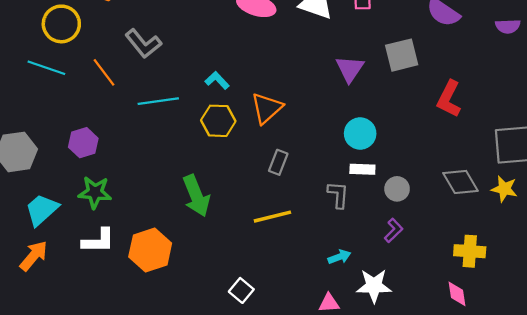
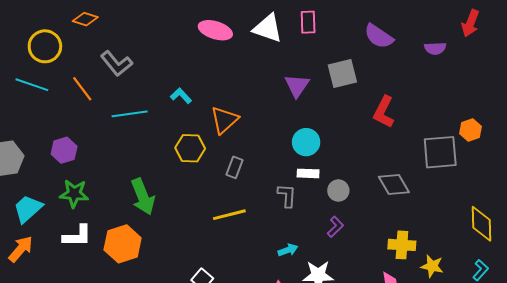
yellow hexagon: (218, 121) -> (190, 148), moved
yellow star: (504, 189) -> (432, 266), moved
green arrow: (196, 196) -> (143, 197), moved

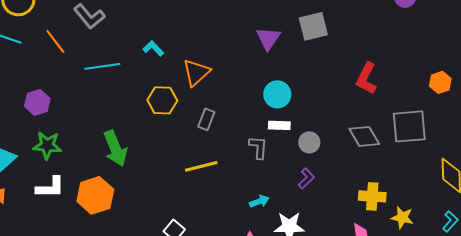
red L-shape: (384, 112) -> (366, 78), moved
gray square: (440, 152) -> (409, 126), moved

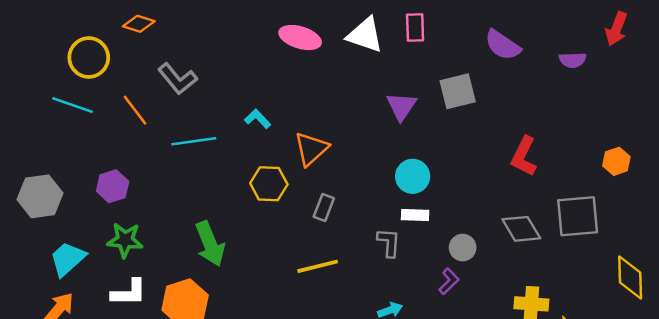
gray circle: (309, 142) -> (463, 248), moved

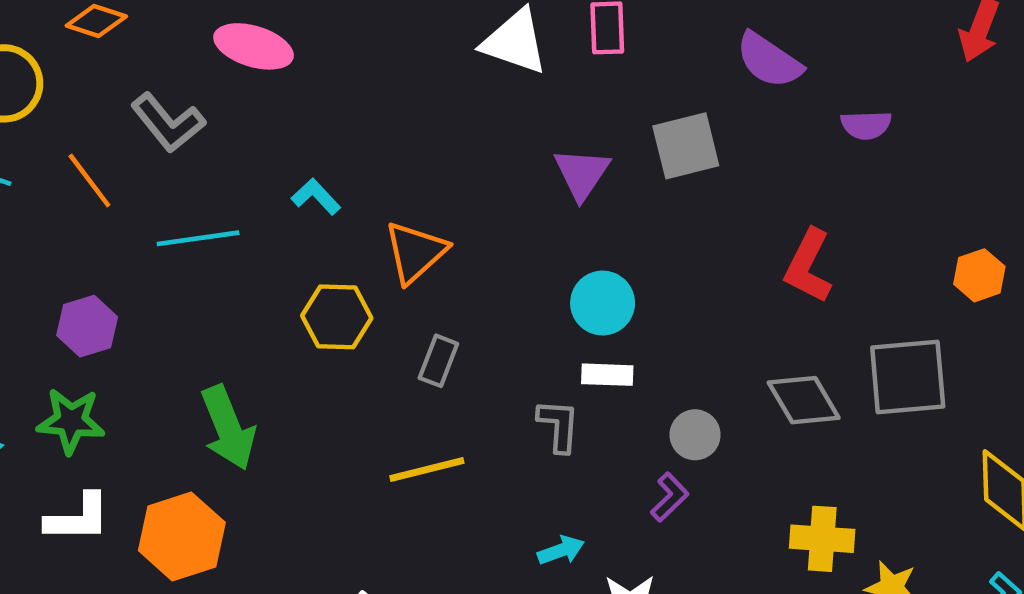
pink ellipse: (300, 38) -> (254, 46), moved
purple semicircle: (573, 60) -> (866, 125), moved
purple hexagon: (113, 186) -> (87, 326), moved

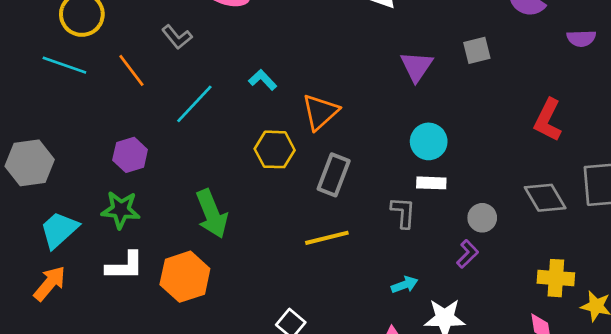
gray L-shape: (168, 123) -> (177, 37), size x0.7
gray square: (686, 146) -> (477, 50), size x0.7
cyan line: (198, 238) -> (194, 104), turned -39
gray rectangle: (438, 361) -> (334, 175), size x1.4

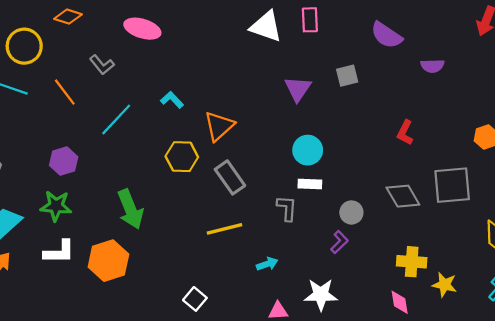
red L-shape: (548, 120) -> (405, 133), size x0.7
gray rectangle: (334, 175) -> (230, 177), turned -56
cyan arrow: (405, 285) -> (267, 264), moved

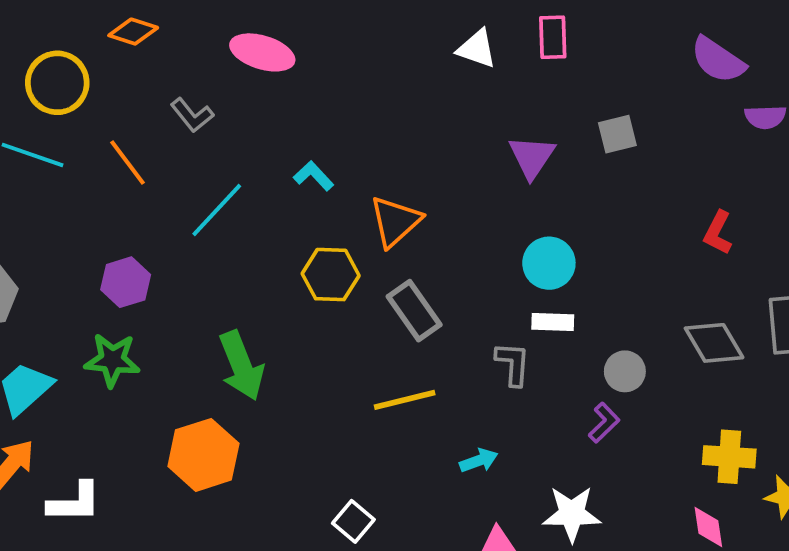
white triangle: (266, 26) -> (477, 49), size x0.7
purple semicircle: (386, 35) -> (718, 60), moved
white L-shape: (59, 252) -> (74, 502), moved

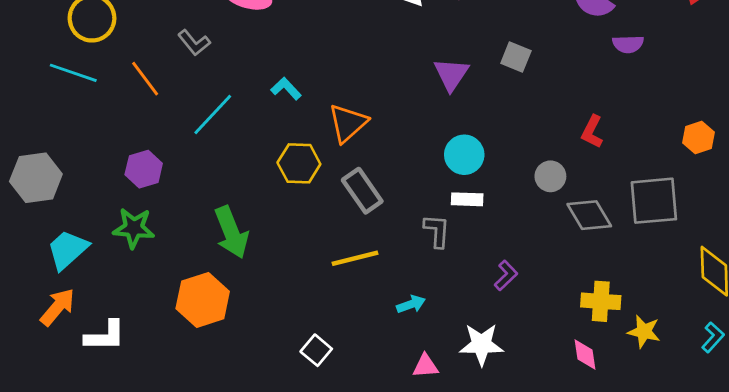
gray square: (617, 134) -> (516, 57), turned 36
gray circle: (625, 371) -> (550, 176), moved

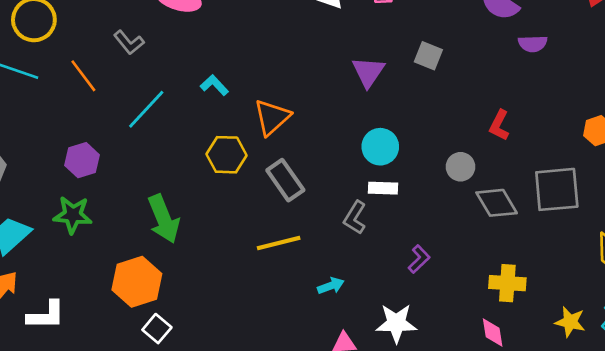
gray L-shape: (437, 231) -> (355, 218), turned -152
yellow star: (644, 332) -> (570, 322), moved
white square: (316, 350) -> (157, 329), moved

